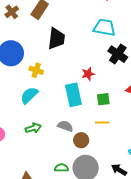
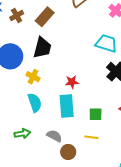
black trapezoid: (56, 39) -> (42, 48), moved
red star: (88, 74) -> (72, 82), moved
cyan semicircle: (29, 95) -> (35, 103), moved, turned 108

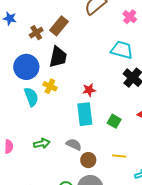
brown cross: (17, 15) -> (36, 33), moved
cyan semicircle: (35, 103) -> (31, 97), moved
green square: (96, 114) -> (114, 121), turned 32
yellow line: (91, 137) -> (119, 156), moved

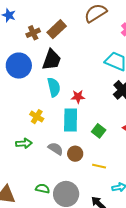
yellow cross: (50, 86) -> (37, 117), moved
cyan semicircle: (31, 97) -> (54, 87), moved
brown circle: (88, 160) -> (75, 154), moved

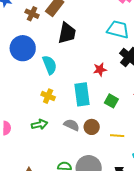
brown cross: (33, 33) -> (32, 14), turned -32
black trapezoid: (52, 60) -> (67, 33), moved
cyan semicircle: (54, 87) -> (50, 65), moved
red star: (78, 97) -> (100, 69), moved

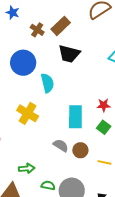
black trapezoid: (67, 33) -> (69, 54), turned 85
red star: (100, 69) -> (104, 105), moved
yellow cross: (48, 96) -> (28, 113), moved, size x1.5
green arrow: (39, 124) -> (27, 168), moved

